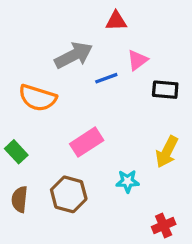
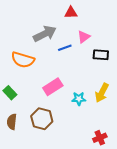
cyan star: (128, 181) -> (79, 99), moved

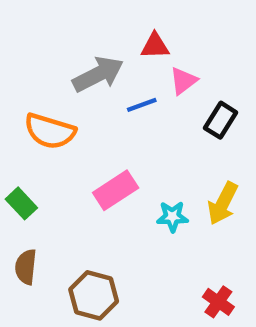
red triangle: (71, 13) -> (155, 46), moved
black rectangle: (101, 55) -> (221, 120), turned -63
brown hexagon: (42, 119) -> (94, 295), moved
red cross: (100, 138) -> (218, 302), turned -32

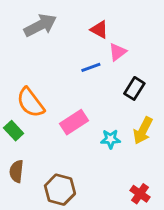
red triangle: (155, 46) -> (99, 29), turned 30
gray arrow: (98, 74) -> (40, 25), moved
black rectangle: (221, 120) -> (134, 88), moved
orange semicircle: (50, 131) -> (30, 103), moved, turned 36

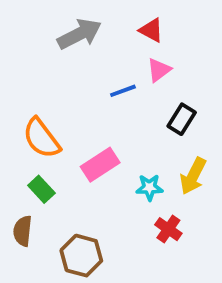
gray arrow: (40, 25) -> (79, 34), moved
red triangle: (99, 29) -> (151, 30), moved
green rectangle: (14, 131) -> (41, 189), moved
red cross: (140, 194) -> (168, 229), moved

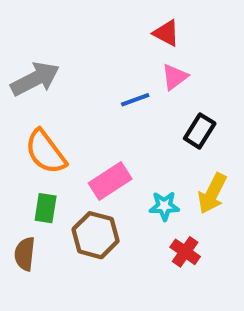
gray arrow: (79, 34) -> (35, 79), moved
green rectangle: (41, 189) -> (46, 208), turned 52
brown hexagon: (81, 256) -> (96, 235), moved

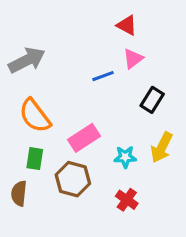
red cross: (185, 252) -> (127, 200), moved

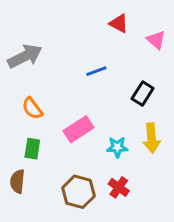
pink triangle: (133, 59) -> (156, 40), moved, turned -42
orange semicircle: (35, 116) -> (32, 108), size x0.7
yellow arrow: (162, 147) -> (152, 138), turned -32
brown hexagon: (73, 179) -> (79, 192), moved

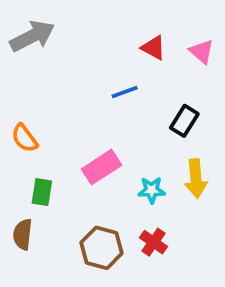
red triangle: (119, 23) -> (153, 48), moved
gray arrow: (25, 56) -> (32, 36), moved
orange semicircle: (32, 108) -> (25, 138), moved

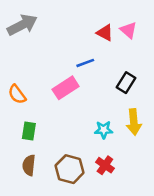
pink triangle: (202, 52) -> (129, 30), moved
pink rectangle: (102, 167) -> (66, 88), moved
brown semicircle: (23, 234) -> (29, 165), moved

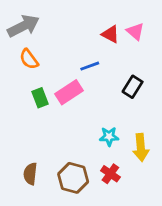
orange semicircle: (17, 94) -> (29, 59), moved
yellow arrow: (134, 122) -> (141, 148), moved
green rectangle: (29, 131) -> (40, 98), moved, turned -30

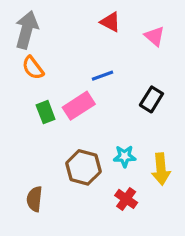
gray arrow: (23, 26) -> (27, 30), turned -48
red triangle: (110, 34) -> (110, 22), moved
brown hexagon: (73, 178) -> (83, 167), moved

